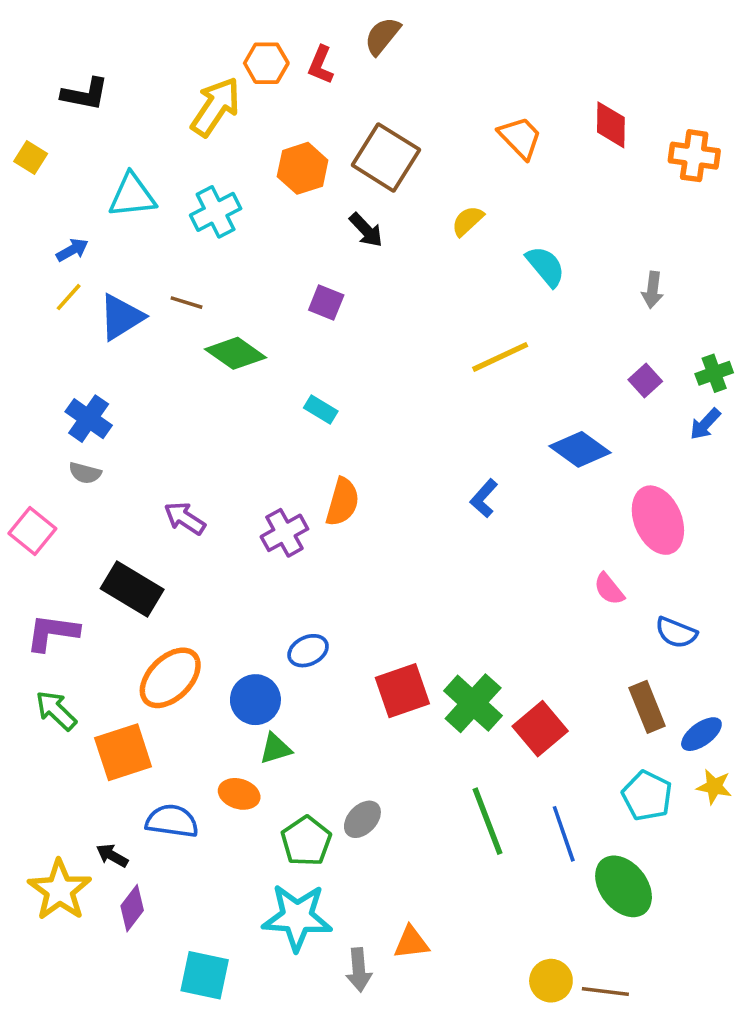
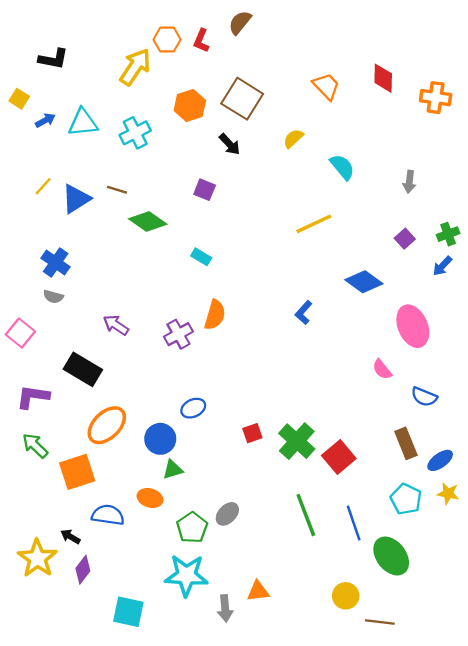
blue arrow: (72, 250) -> (45, 120), moved
red square: (402, 691) -> (252, 433), size x0.6
yellow circle: (551, 981) -> (346, 596), moved

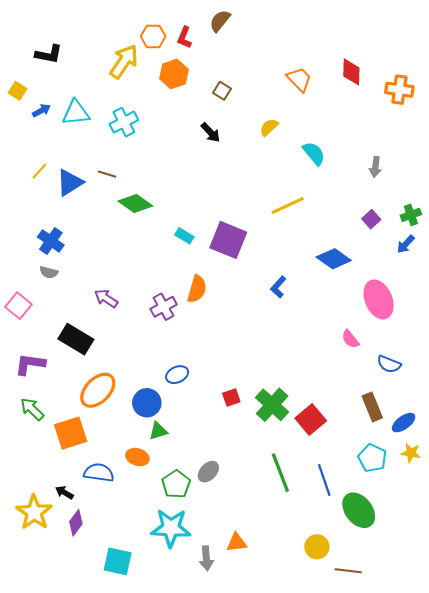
brown square: (242, 99) -> (222, 91), size x0.5
orange hexagon: (190, 106) -> (174, 74), moved
purple square: (205, 190) -> (228, 240), moved, size x1.8

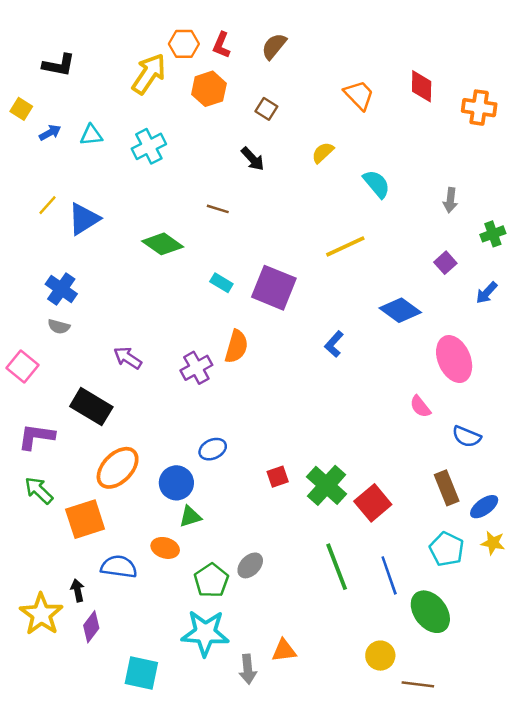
brown semicircle: (220, 21) -> (274, 46), moved
cyan triangle: (76, 113) -> (91, 135), size x0.7
brown line: (107, 174) -> (218, 209), moved
green cross: (411, 215) -> (493, 234), moved
black arrow: (64, 493) -> (78, 590), turned 48

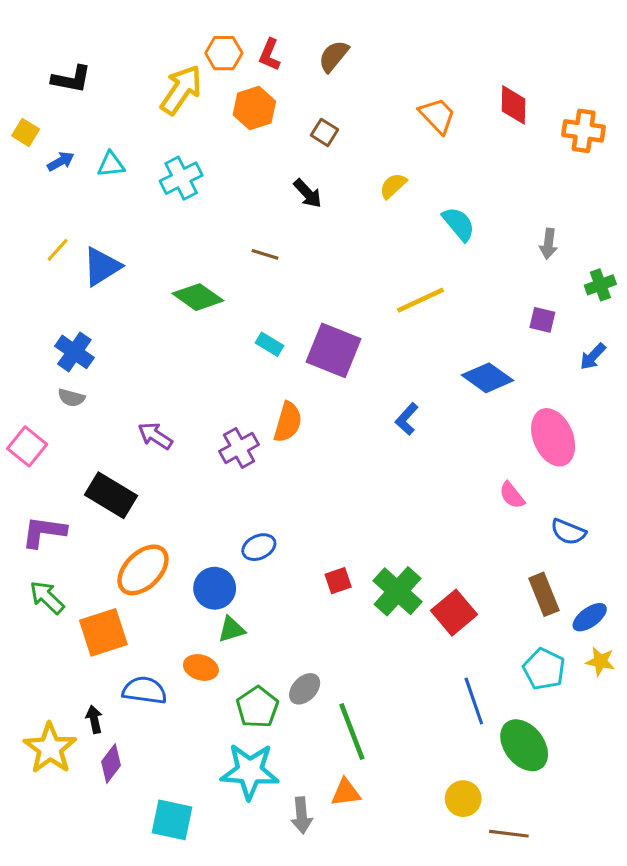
purple square: (445, 263) -> (542, 320), turned -35
green line: (337, 567) -> (352, 732), moved

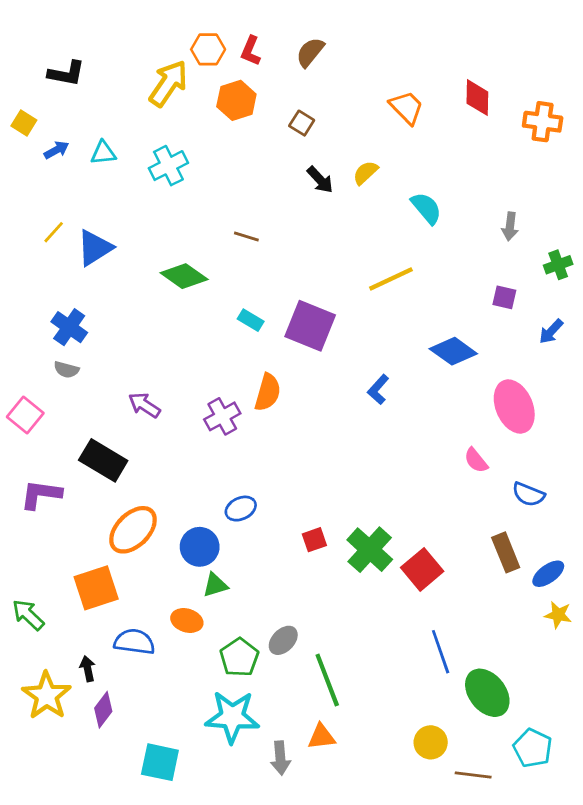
black arrow: (308, 193) -> (320, 180), moved
green arrow: (47, 597) -> (28, 615), moved
cyan pentagon: (544, 669) -> (533, 748), moved

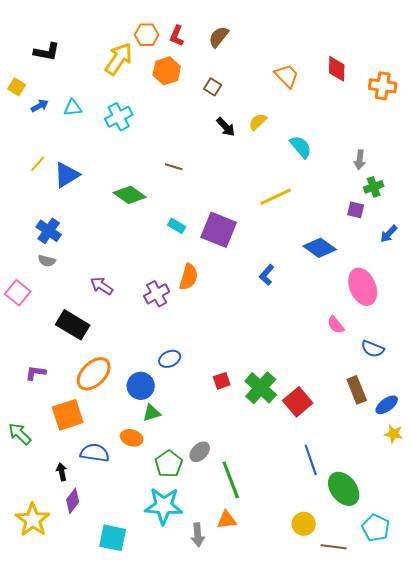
green cross: (558, 265) -> (374, 187), moved
purple L-shape: (41, 494) -> (36, 373), moved, size x0.7
yellow star: (47, 696) -> (33, 520), moved

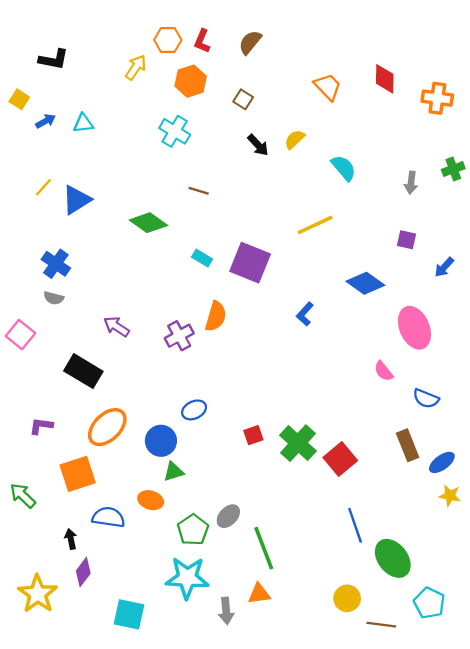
yellow arrow: (119, 59) -> (136, 67), size x0.7
cyan cross: (119, 117) -> (175, 131), moved, turned -32
green cross: (374, 187) -> (453, 169), moved

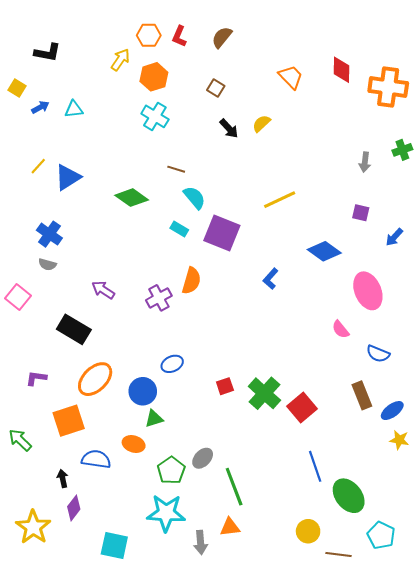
orange hexagon: (191, 81) -> (154, 77), moved
orange cross: (437, 98) -> (388, 87), size x1.4
cyan semicircle: (344, 168) -> (194, 198), moved

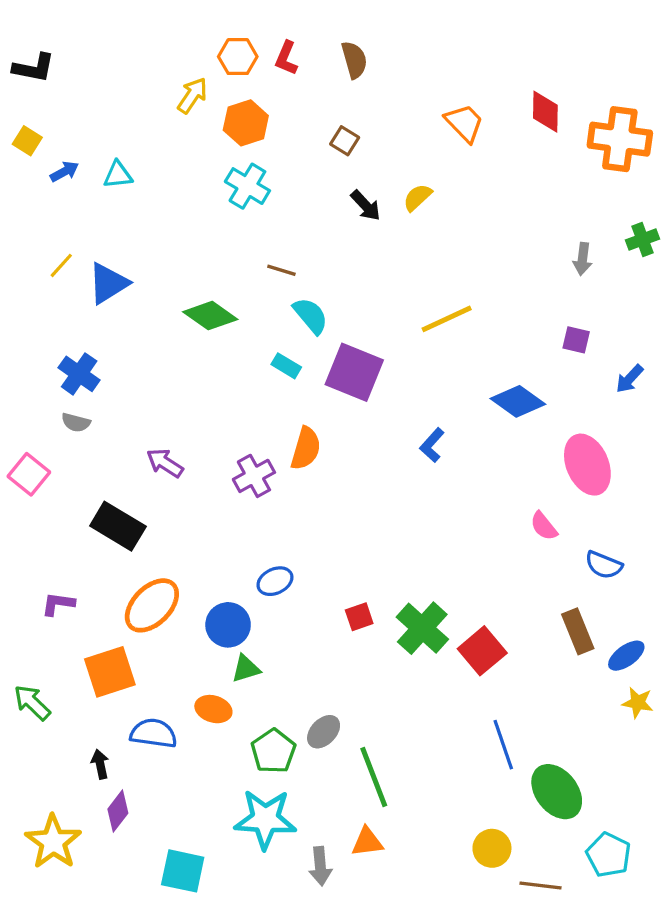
brown semicircle: (222, 37) -> (354, 60), turned 125
black L-shape: (47, 53) -> (34, 68), moved

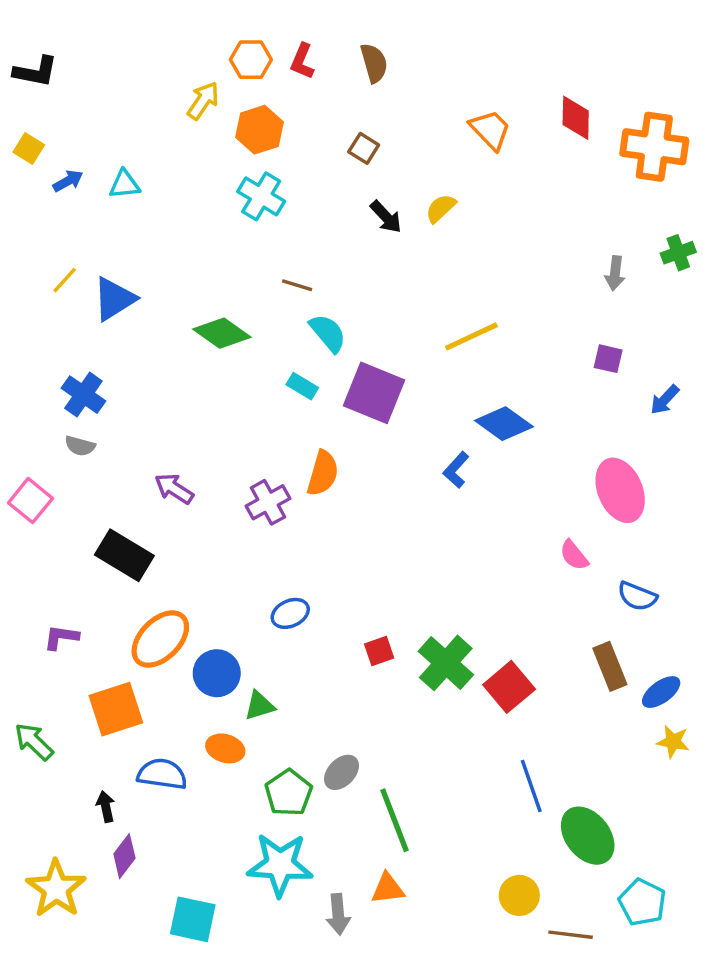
blue diamond: (518, 401) -> (504, 424), moved
blue circle: (228, 625) -> (217, 673), moved

